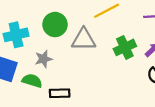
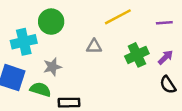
green circle: (55, 25) -> (51, 22), moved
gray triangle: (84, 39) -> (94, 47), size x0.6

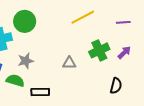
gray triangle: (94, 47) -> (69, 63), moved
black semicircle: (168, 85) -> (116, 86), moved, turned -133

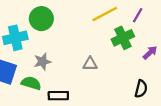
purple line: (123, 22) -> (138, 15), moved, turned -56
green cross: (99, 50) -> (123, 38), moved

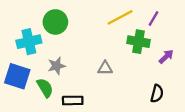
green cross: (123, 38) -> (138, 42), turned 35
green semicircle: (31, 83) -> (45, 88), turned 42

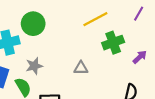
purple line: (153, 19) -> (139, 14), moved
green cross: (138, 42) -> (113, 43), turned -30

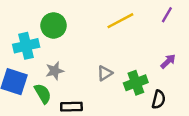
green cross: (113, 43) -> (136, 83), moved
gray triangle: (81, 68) -> (105, 73), turned -32

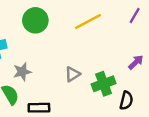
green circle: (54, 25) -> (35, 20), moved

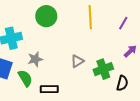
purple line: (135, 16) -> (123, 23), moved
yellow line: (88, 22) -> (90, 17), turned -65

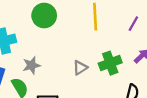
green cross: (103, 69) -> (110, 63), moved

